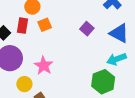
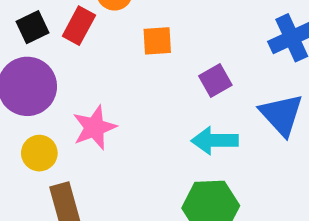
orange square: (45, 25) -> (157, 41), moved
cyan arrow: (117, 59) -> (215, 141), moved

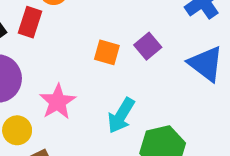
orange square: (157, 41) -> (107, 52), moved, turned 30
cyan arrow: (215, 141) -> (121, 115), moved, turned -48

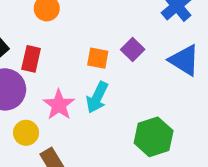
red rectangle: (30, 22) -> (31, 59), moved
cyan arrow: (121, 115) -> (97, 97), moved

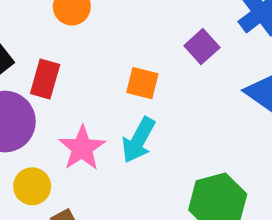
purple square: (133, 50) -> (202, 47), moved

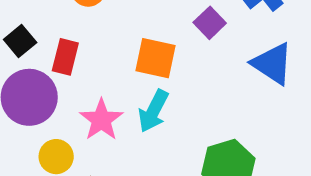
orange square: (142, 83) -> (155, 58), size x1.4

